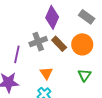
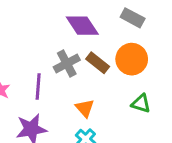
purple diamond: (52, 17) -> (82, 26), turned -50
green triangle: (84, 75) -> (141, 104), turned -40

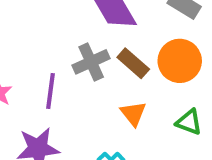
orange triangle: (85, 108) -> (133, 114), moved

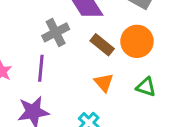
gray cross: (91, 62) -> (56, 32), moved

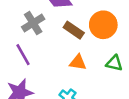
purple line: (41, 68) -> (23, 55), turned -30
orange triangle: (104, 83) -> (78, 62), turned -36

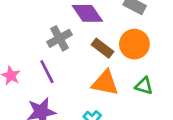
orange triangle: (78, 62) -> (105, 83), size x1.5

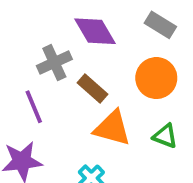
brown rectangle: (102, 48) -> (92, 88), moved

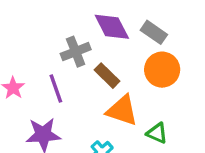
gray rectangle: (160, 25) -> (154, 32), moved
green triangle: (165, 136) -> (157, 133), moved

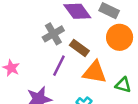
purple line: (56, 89) -> (59, 66), moved, turned 55

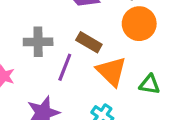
gray cross: (53, 34) -> (38, 42), moved, turned 35
orange triangle: (95, 72) -> (111, 71), turned 40

